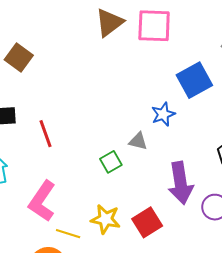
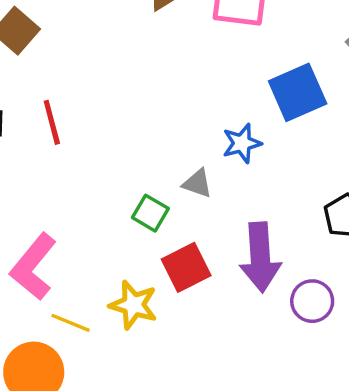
red line: (45, 134) -> (52, 122), moved
green square: (111, 162) -> (150, 213), turned -35
red square: (147, 222) -> (186, 267), moved

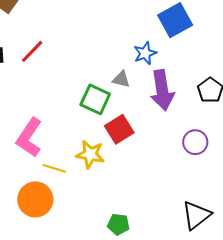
red line: (52, 122) -> (32, 51), turned 64
green square: (150, 213) -> (95, 99), size x1.4
purple arrow: (260, 257) -> (162, 90), moved

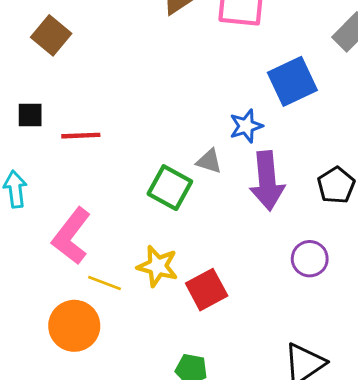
red line: (32, 51) -> (81, 136), moved, turned 40
red square: (119, 129) -> (207, 290), moved

